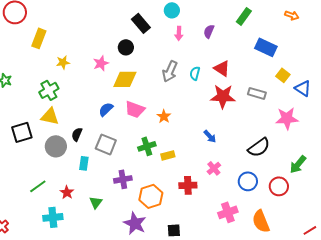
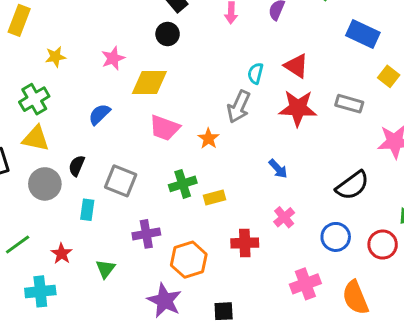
black circle: (126, 47) -> (168, 34), moved
gray arrow: (170, 71) -> (239, 107), moved
blue semicircle: (106, 109) -> (99, 114), moved

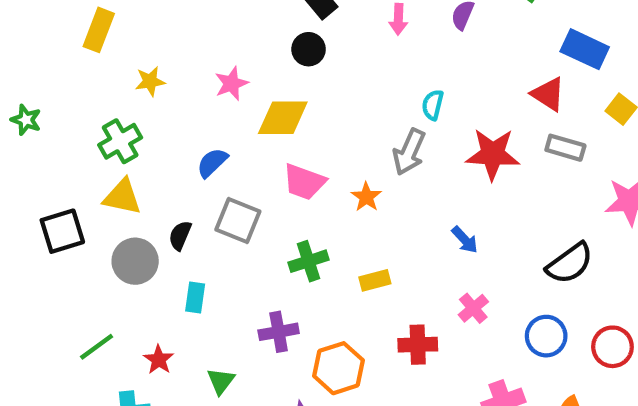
red triangle: (296, 66) -> (548, 94), moved
gray square: (121, 181) -> (238, 220), moved
green cross: (183, 184) -> (309, 261), moved

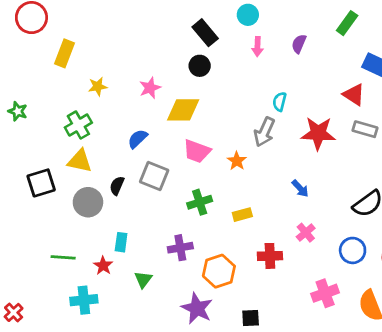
cyan rectangle: (195, 298) -> (121, 242), moved
green line: (97, 347) -> (63, 257), turned 40

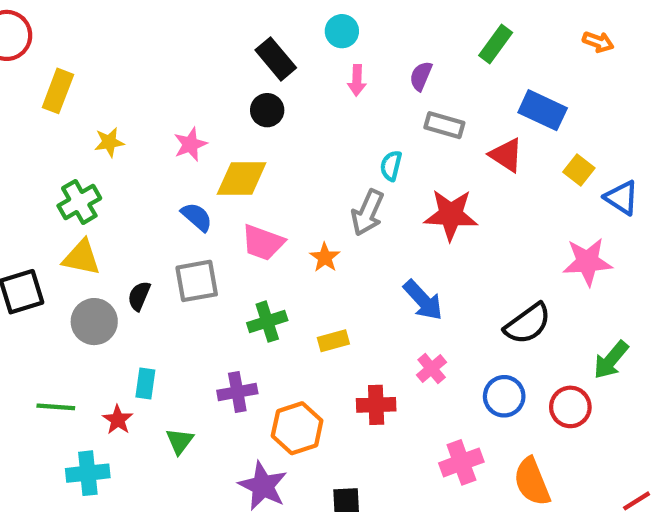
gray rectangle: (365, 129) -> (444, 125), moved
blue semicircle: (138, 139) -> (197, 217), moved, turned 85
gray square: (154, 176) -> (197, 281), turned -32
blue arrow: (300, 188) -> (423, 300), size x1.5

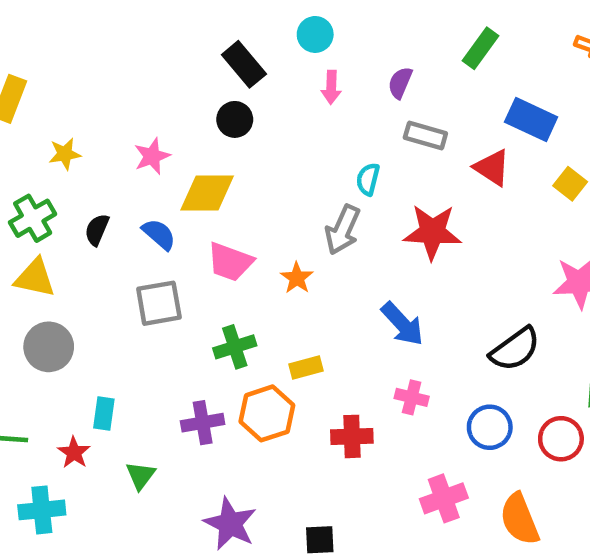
black semicircle: (139, 296) -> (97, 230), moved
pink cross: (432, 369) -> (412, 397), turned -36
orange hexagon: (297, 428) -> (267, 413), moved

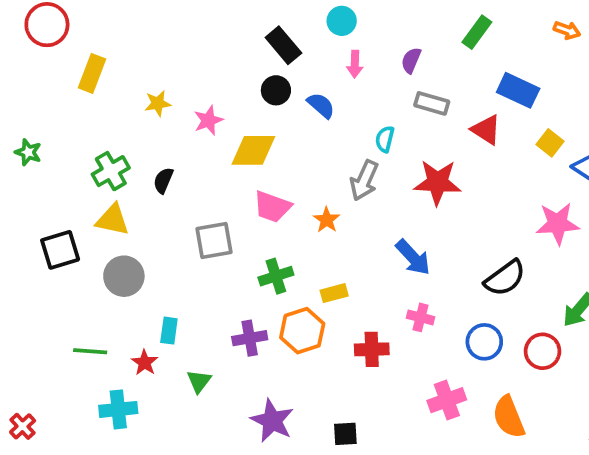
yellow star: (65, 154) -> (158, 103), moved
blue semicircle: (159, 234) -> (321, 105), moved

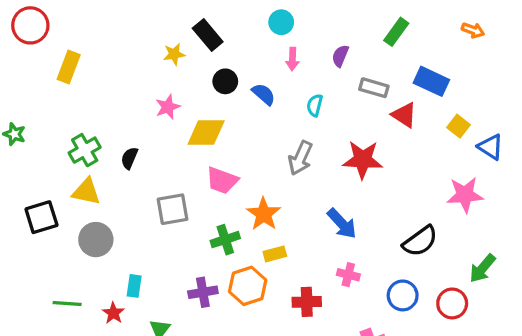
black rectangle: (283, 45) -> (208, 35), moved
yellow star: (158, 103) -> (174, 54), moved
gray rectangle: (432, 103) -> (374, 88), moved
cyan semicircle: (385, 139) -> (315, 105), moved
orange star: (327, 220) -> (264, 214), moved, size x1.5

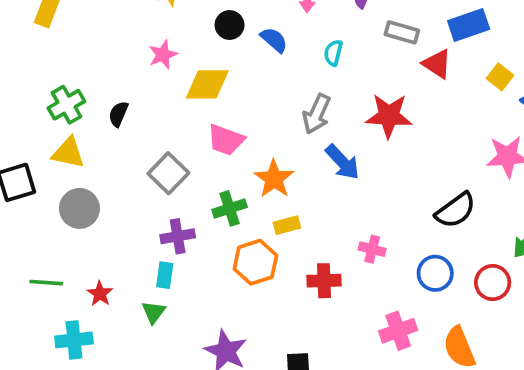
blue rectangle: (431, 81) -> (469, 25), turned -44
gray square: (173, 209) -> (168, 173), turned -36
blue arrow: (342, 224) -> (343, 162), moved
cyan rectangle: (134, 286) -> (165, 275), moved
purple cross: (203, 292) -> (178, 236), moved

